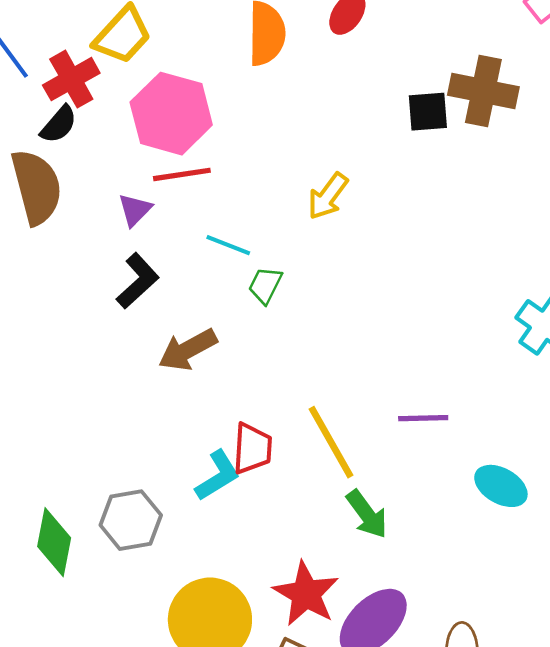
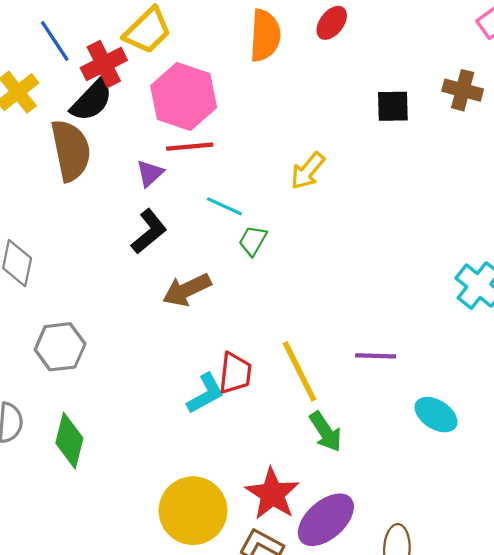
brown cross: (483, 91) -> (463, 90), moved, size x0.7
black semicircle: (59, 124) -> (92, 100), size x1.4
gray hexagon: (131, 520) -> (60, 347), moved

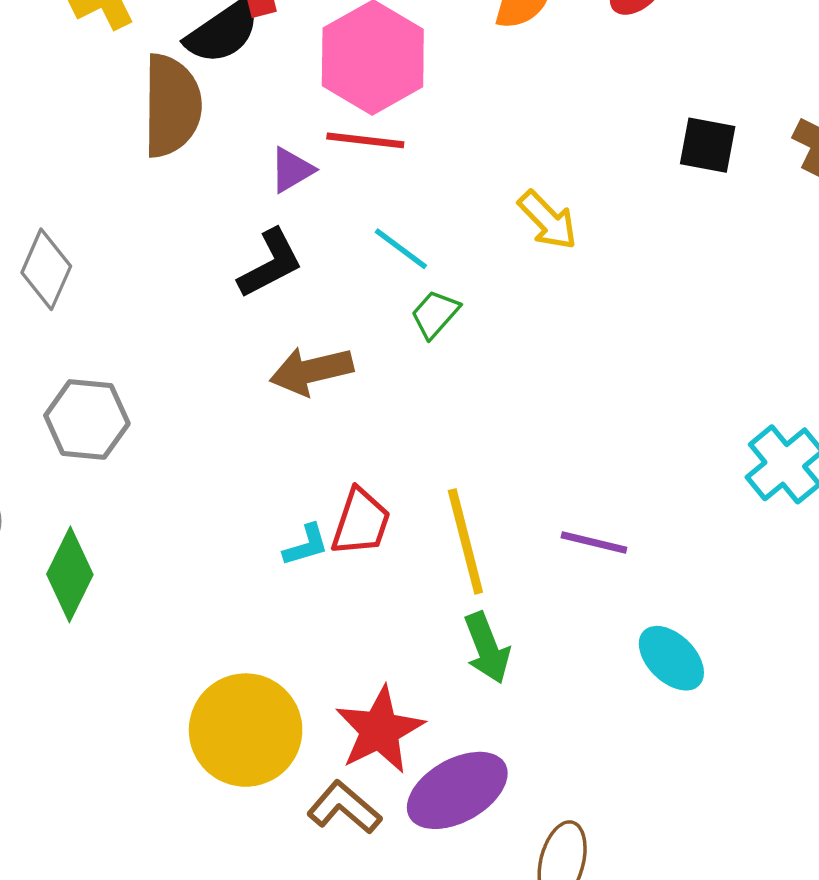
yellow arrow: (308, 171) -> (548, 220), turned -96
cyan L-shape: (205, 394) -> (306, 545), size x0.7

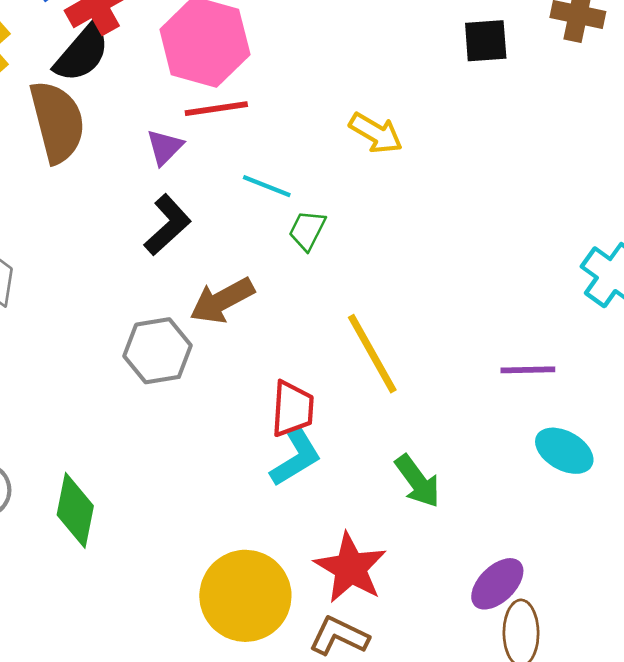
gray hexagon: (87, 419) -> (158, 351), moved
yellow line: (465, 541) -> (372, 354), moved
purple line: (594, 542) -> (528, 370), moved
cyan L-shape: (306, 545) -> (296, 458), moved, size x1.5
purple ellipse: (457, 790) -> (497, 584), moved, size x0.7

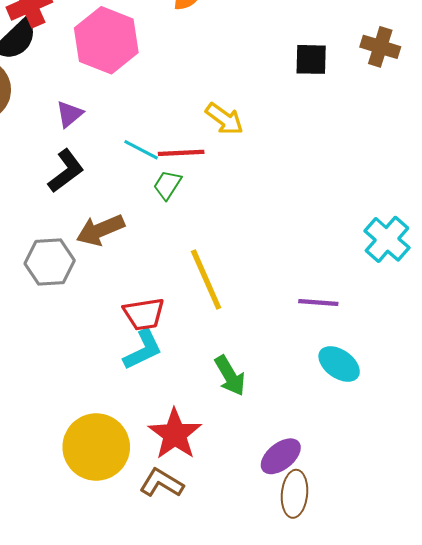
red line: (216, 109) -> (181, 153), moved
red trapezoid: (292, 409) -> (144, 314), turned 72

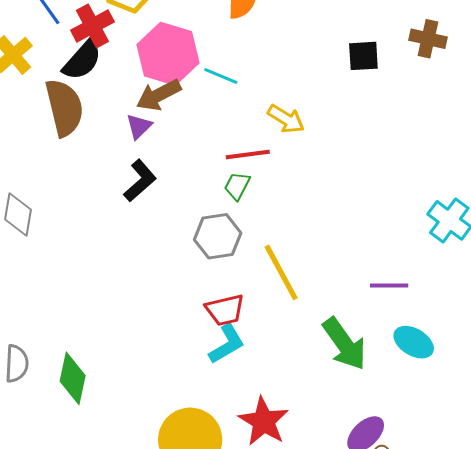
cyan line: (141, 150) -> (221, 76), moved
brown arrow: (100, 230) -> (159, 95), moved
gray hexagon: (50, 262) -> (218, 236), moved
green arrow: (230, 376) -> (344, 344), moved, size x1.4

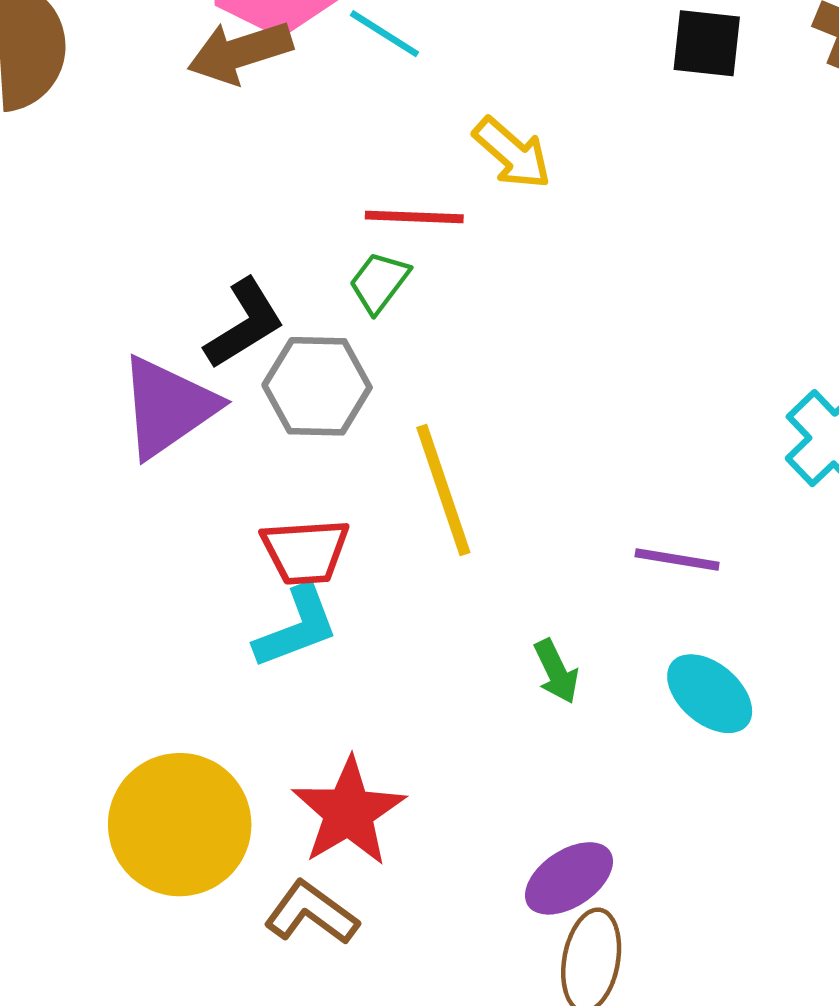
purple triangle: (139, 126) -> (168, 407), moved, size x1.8
black L-shape: (140, 181) -> (244, 324), moved
green arrow: (344, 344) -> (556, 671), size x0.5

